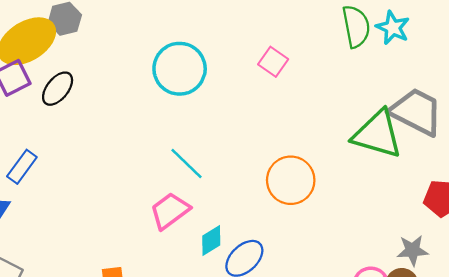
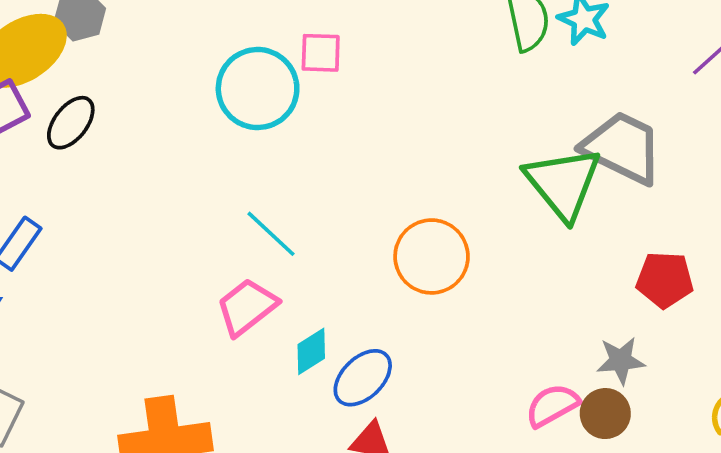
pink square: (273, 62) -> (321, 53), moved, turned -32
green triangle: (377, 134) -> (563, 183), turned 36

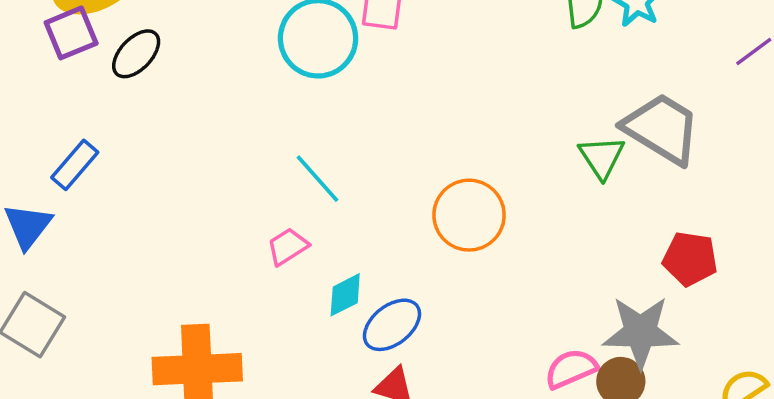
green triangle: (563, 183) -> (602, 157), size x0.6
pink trapezoid: (247, 307) -> (288, 246), size x0.7
gray star: (621, 361) -> (640, 332), size x1.6

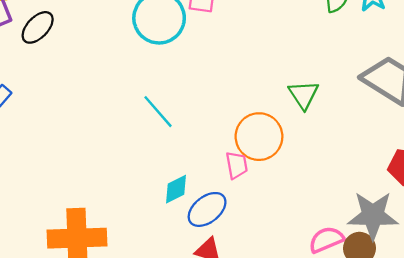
green triangle: (602, 157) -> (304, 95), moved
pink trapezoid: (288, 246) -> (237, 165), moved, turned 112

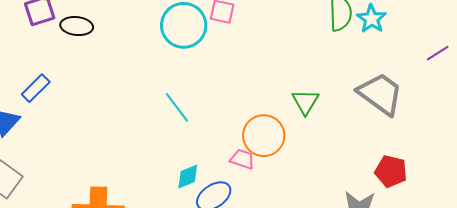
black ellipse: (38, 27) -> (77, 26), turned 48
pink trapezoid: (237, 165) -> (242, 159), turned -65

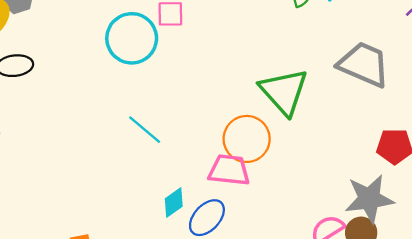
green triangle: (305, 102) -> (284, 92), size x1.6
pink trapezoid: (242, 159) -> (229, 170), size x1.5

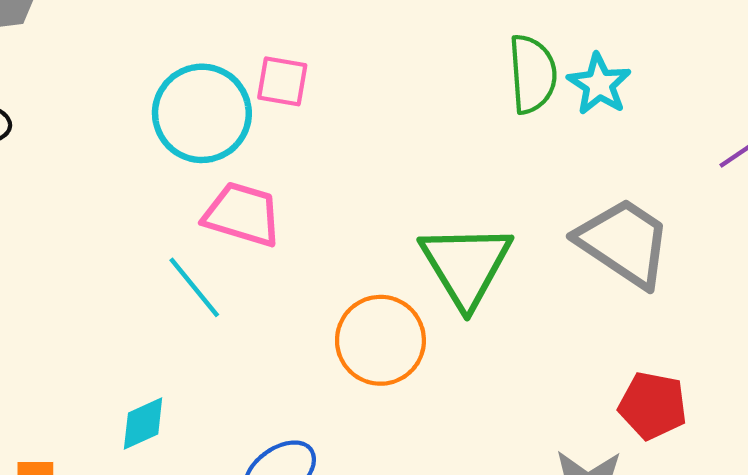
pink trapezoid: (229, 170) -> (242, 214), moved
cyan diamond: (174, 203) -> (143, 424), moved

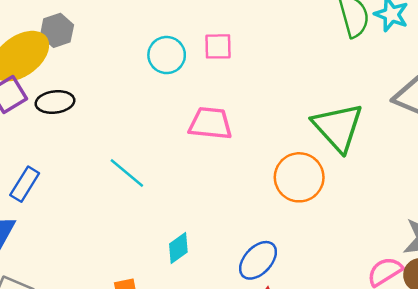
cyan circle: (202, 113) -> (167, 55), moved, size x0.7
cyan line: (194, 287) -> (127, 173), moved

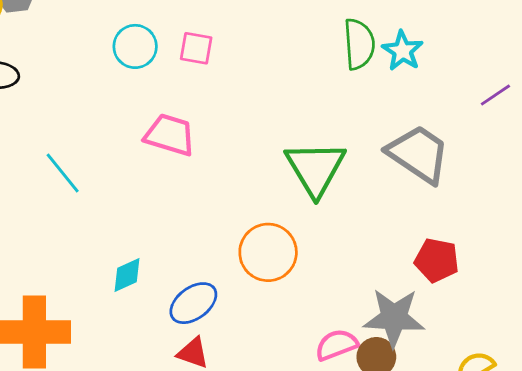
orange circle: (299, 177) -> (268, 252), moved
cyan diamond: (178, 248) -> (127, 275), moved

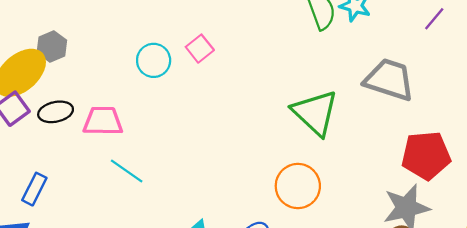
pink square: (196, 48) -> (200, 49), turned -32
pink trapezoid: (170, 135) -> (103, 121), moved
red pentagon: (437, 260) -> (426, 155), size x1.4

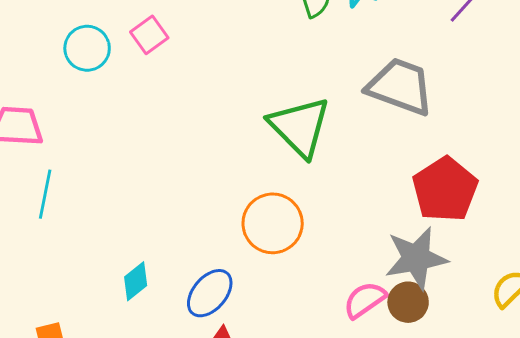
red pentagon: (426, 155) -> (445, 189), turned -30
cyan line: (127, 171) -> (45, 194), turned 64

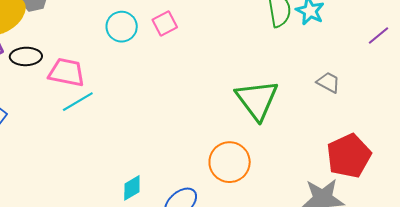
gray trapezoid: (400, 87) -> (328, 82), size x0.5
cyan line: (45, 194) -> (78, 102), moved, turned 40

